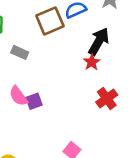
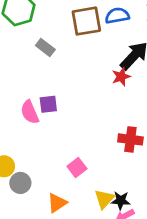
pink semicircle: (18, 96) -> (30, 112), moved
red cross: (107, 98) -> (130, 139), moved, turned 30

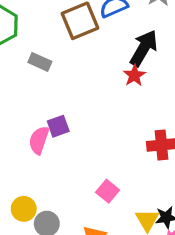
pink semicircle: (30, 112) -> (39, 140), turned 55

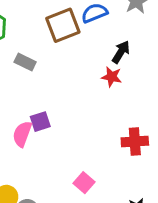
black arrow: (144, 48) -> (121, 52), size x0.7
red star: (134, 75) -> (112, 77), turned -30

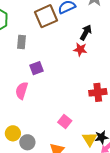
gray rectangle: (25, 62) -> (22, 42), turned 72
purple square: (40, 122) -> (37, 68), moved

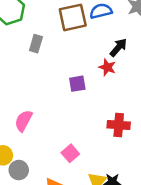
purple square: (37, 68) -> (77, 84), moved
pink semicircle: (22, 91) -> (24, 121), moved

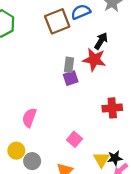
gray rectangle: (36, 44) -> (69, 65), moved
red star: (107, 67) -> (94, 60), size x1.5

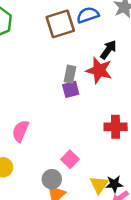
gray circle: (32, 161) -> (52, 179), moved

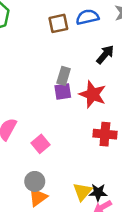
brown square: (60, 24) -> (58, 23), size x0.7
red star: (99, 70) -> (93, 94), moved
pink square: (70, 159) -> (41, 144), moved

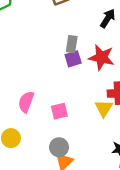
pink square: (41, 144) -> (59, 111), turned 35
yellow triangle: (82, 192) -> (104, 108), moved

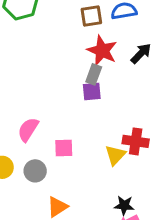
red star: (101, 57) -> (102, 51), moved
gray circle: (59, 147) -> (35, 171), moved

